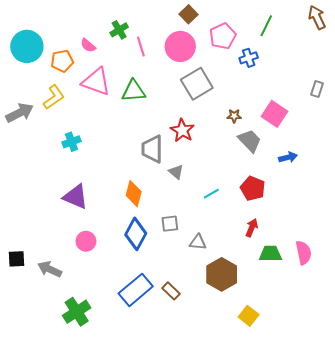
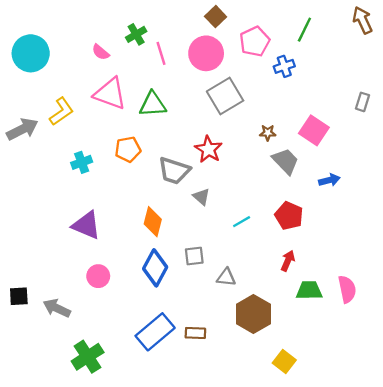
orange pentagon: (62, 61) -> (128, 149), moved
gray trapezoid: (152, 149) -> (174, 171), turned -72
brown rectangle: (171, 291) -> (195, 333), turned -42

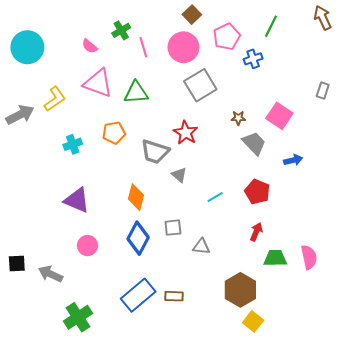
brown hexagon: (253, 314) -> (240, 290), moved

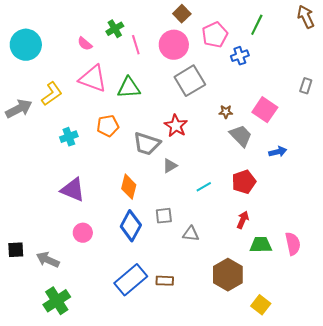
gray triangle: (179, 175) -> (170, 166), turned 49
red pentagon: (257, 192) -> (244, 182), turned 30
green cross: (78, 317) -> (57, 301), moved
yellow square: (253, 321) -> (261, 305), moved

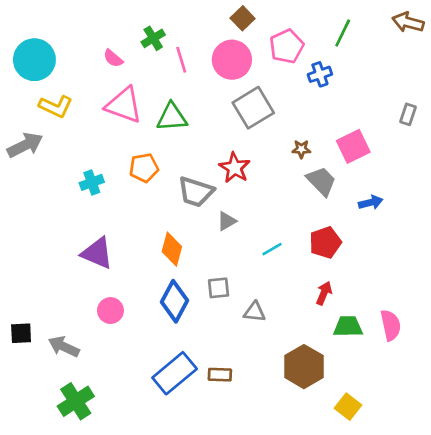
brown arrow: (306, 17) -> (408, 22), turned -50
yellow L-shape: (52, 94) -> (56, 106), moved, turned 60
pink square: (265, 110) -> (353, 146), turned 30

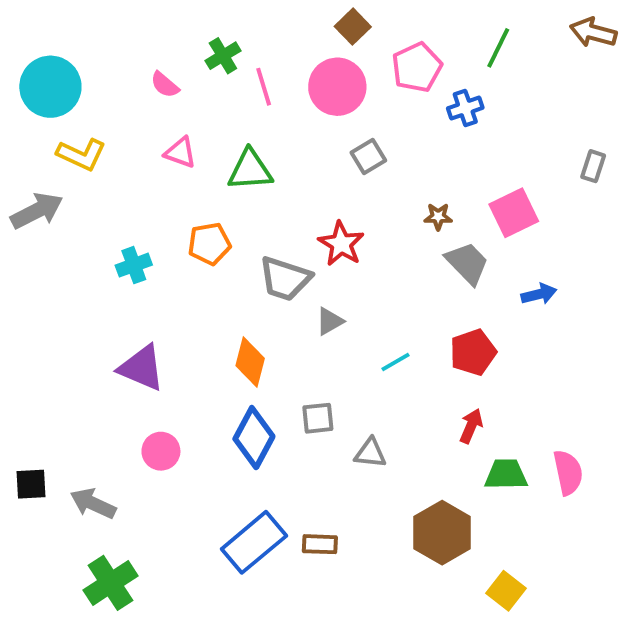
pink triangle: (124, 105) -> (180, 153), size x0.6
gray square: (253, 108) -> (368, 156), size x0.6

